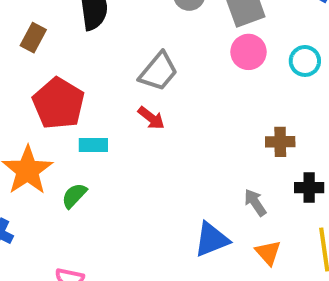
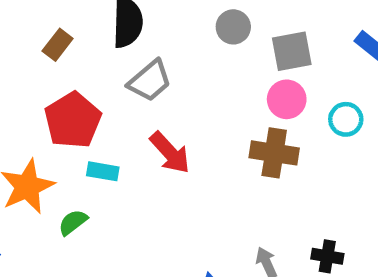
gray trapezoid: (158, 72) -> (150, 81), moved
red arrow: (151, 118) -> (170, 153), size x1.5
brown cross: (280, 142) -> (274, 153), moved, size x1.5

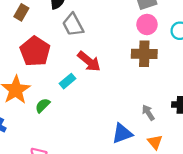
gray trapezoid: (150, 81) -> (73, 25), turned 110
cyan rectangle: (103, 171) -> (68, 81), moved, turned -42

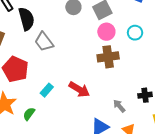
red arrow: (89, 61) -> (79, 89), moved

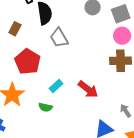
green semicircle: (29, 114) -> (45, 107), moved, turned -120

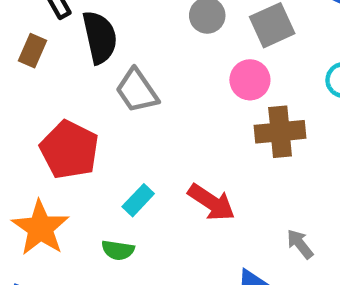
brown rectangle: (15, 29) -> (32, 51), moved
pink circle: (122, 36) -> (250, 80), moved

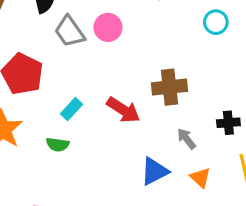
pink circle: (250, 80) -> (108, 27), moved
brown cross: (280, 132) -> (169, 87), moved

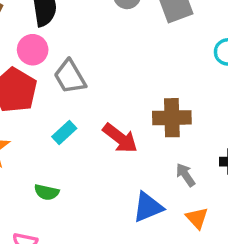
pink circle: (108, 27) -> (33, 50), moved
gray trapezoid: (70, 32) -> (70, 77), moved
green semicircle: (58, 145) -> (47, 192), moved

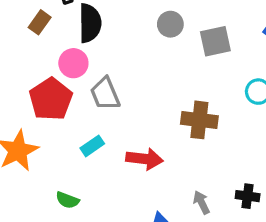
brown cross: (172, 118) -> (199, 120), moved
red arrow: (120, 138) -> (144, 159), turned -39

